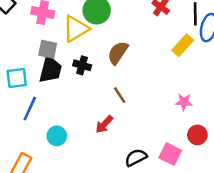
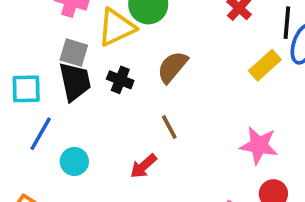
black trapezoid: (50, 70) -> (75, 82), turned -32
pink star: (184, 102) -> (259, 145), size x1.5
cyan circle: (57, 136) -> (74, 161), moved

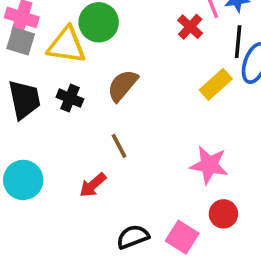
yellow triangle: (116, 27) -> (66, 45), turned 33
gray square: (74, 53) -> (21, 41), moved
cyan circle: (74, 161) -> (23, 180), size x1.4

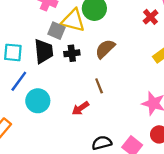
gray square: (21, 41) -> (56, 31), moved
black cross: (70, 98) -> (72, 53), turned -35

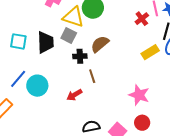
gray square: (56, 31) -> (69, 35), moved
black cross: (72, 53) -> (80, 56), moved
blue line: (19, 81) -> (18, 79), moved

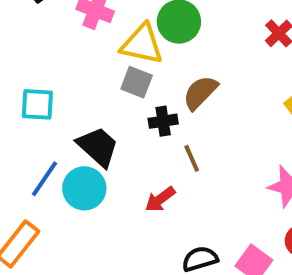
black trapezoid: (46, 42) -> (98, 147), moved, turned -40

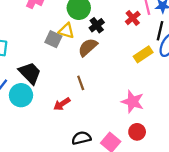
yellow triangle: (142, 44) -> (66, 31), moved, size x0.7
black cross: (163, 121) -> (97, 25), moved, turned -32

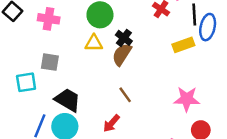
black cross: (97, 25) -> (124, 38), moved
gray square: (53, 39) -> (50, 62), moved
yellow rectangle: (143, 54) -> (183, 45), turned 30

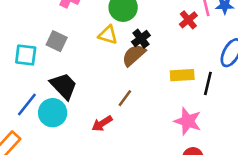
black line: (194, 15) -> (208, 83), moved
yellow rectangle: (183, 45) -> (182, 75), moved
brown line: (125, 95) -> (125, 98), turned 56

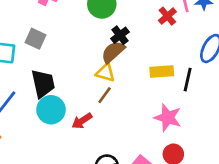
yellow triangle: (108, 35) -> (106, 73), moved
black trapezoid: (64, 86) -> (43, 84), turned 32
cyan circle: (53, 113) -> (51, 110), moved

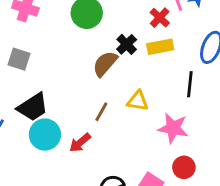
black cross: (120, 35) -> (127, 44), moved
yellow rectangle: (162, 72) -> (160, 47), moved
yellow triangle: (106, 73) -> (138, 101), moved
black trapezoid: (43, 84) -> (33, 107), turned 76

